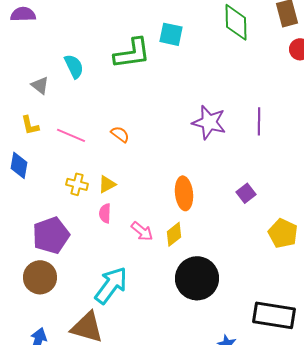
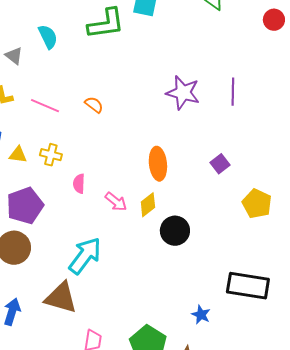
yellow triangle: (107, 184) -> (18, 155), moved, turned 36
black circle: (197, 278) -> (175, 231), moved, size x0.7

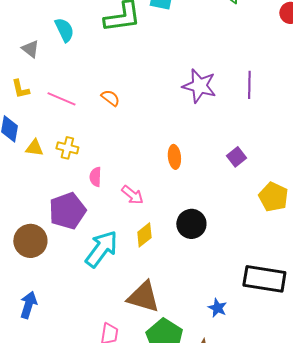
orange ellipse: (158, 164) -> (174, 157), size x0.7
yellow diamond: (148, 205) -> (144, 235), moved
purple pentagon: (25, 206) -> (67, 211), moved
brown triangle: (61, 298) -> (143, 297), moved

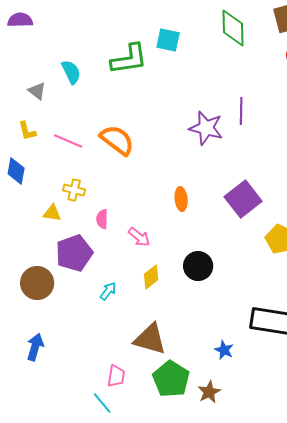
purple line: (249, 85) -> (241, 111), moved
orange semicircle: (110, 98) -> (117, 140), size x1.8
yellow triangle: (34, 148) -> (52, 213), moved
purple square: (236, 157) -> (243, 199), size x1.8
cyan arrow: (101, 249) -> (108, 291), size x0.5

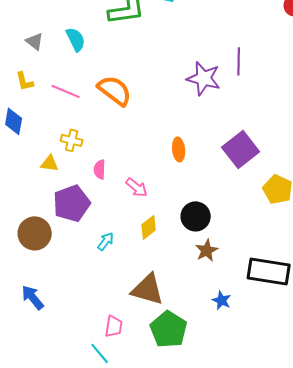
cyan semicircle: (71, 72) -> (76, 39), moved
blue arrow: (35, 347) -> (33, 297), turned -56
brown star: (209, 392) -> (207, 250), moved

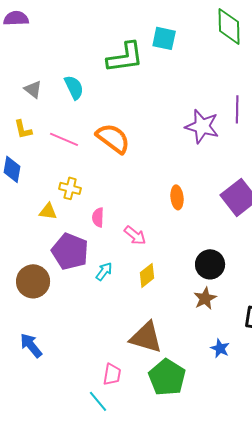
purple pentagon: (72, 203) -> (70, 251), turned -30
black circle: (196, 216) -> (210, 264), moved
cyan arrow: (106, 241) -> (104, 271), moved

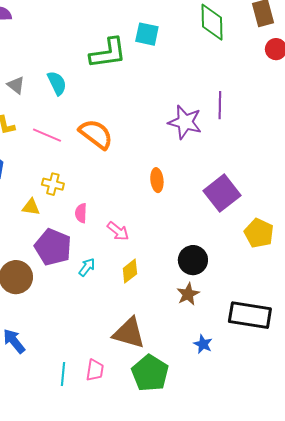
orange ellipse: (177, 197) -> (157, 180), moved
cyan line: (98, 401) -> (63, 374), moved, turned 45

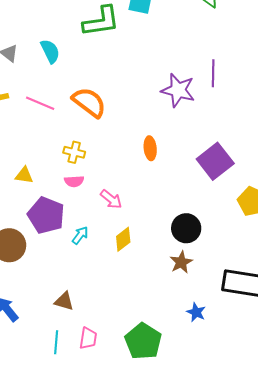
yellow cross: (53, 184) -> (74, 152), moved
pink semicircle: (81, 213) -> (74, 181), turned -96
brown triangle: (129, 333) -> (64, 301), moved, size x0.6

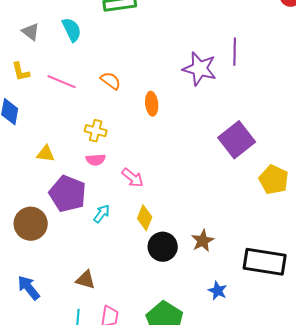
orange semicircle: (89, 102) -> (111, 81), size x0.6
orange ellipse: (150, 148) -> (152, 104), moved
black circle: (186, 228) -> (163, 247), moved
yellow diamond: (123, 239) -> (145, 218), turned -30

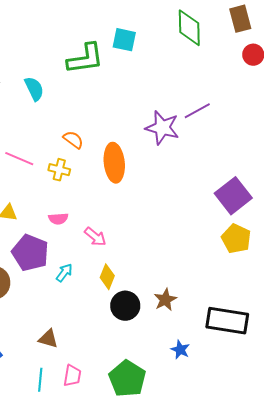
purple line: (235, 52) -> (197, 111), turned 60
pink line: (62, 82) -> (19, 159), moved
orange ellipse: (152, 104) -> (114, 163), size x1.6
yellow cross: (96, 131) -> (59, 170), moved
purple square: (237, 140) -> (233, 196), moved

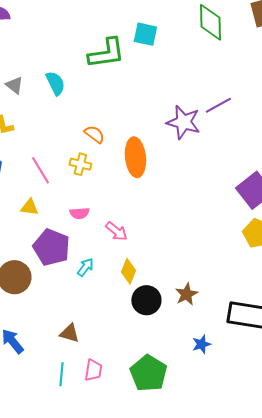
pink line: (19, 159) -> (40, 170), moved, turned 36
blue star: (180, 350) -> (201, 344), turned 30

